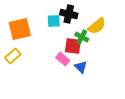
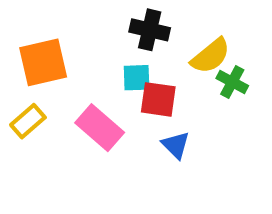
cyan square: (54, 21) -> (137, 78), moved
green cross: (82, 37) -> (232, 82), moved
pink rectangle: (63, 59) -> (100, 128), moved, size x1.5

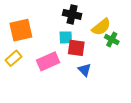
pink rectangle: (100, 128) -> (48, 61), turned -65

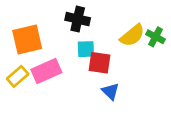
black cross: (72, 14) -> (78, 19), moved
green cross: (112, 39) -> (155, 37), moved
pink rectangle: (48, 61) -> (46, 71), moved

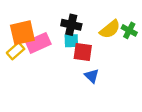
black cross: (78, 19) -> (71, 25), moved
pink rectangle: (46, 71) -> (38, 43), moved
yellow rectangle: (18, 76) -> (16, 51), moved

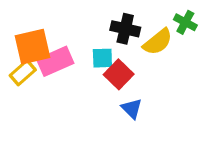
black cross: (71, 25) -> (125, 29), moved
green cross: (129, 30) -> (185, 22), moved
red square: (83, 52) -> (119, 74), turned 36

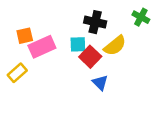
yellow semicircle: (158, 42) -> (115, 46), moved
orange square: (33, 47) -> (25, 36), size x0.6
yellow rectangle: (23, 73) -> (17, 73), moved

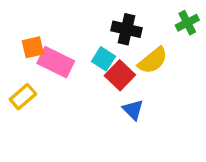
green cross: (141, 17) -> (187, 23), turned 35
cyan square: (78, 44) -> (103, 59), turned 35
pink rectangle: (42, 47) -> (56, 62), turned 50

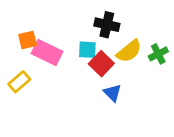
green cross: (187, 23) -> (158, 54), moved
cyan square: (103, 59) -> (87, 50), turned -30

